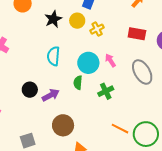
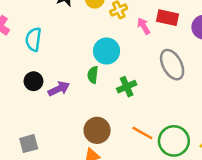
cyan semicircle: (53, 56) -> (33, 39), moved
pink arrow: (110, 60) -> (144, 26), moved
brown circle: (63, 125) -> (97, 130), moved

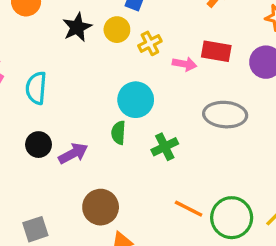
pink arrow: (144, 26) -> (184, 64), turned 133
gray ellipse: (172, 65) -> (225, 115), turned -56
brown circle: (97, 130) -> (101, 207), moved

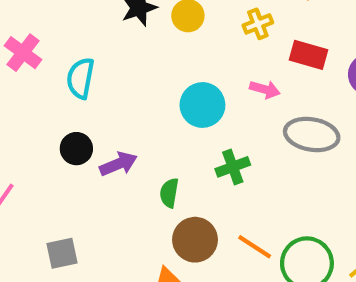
yellow cross: (150, 43) -> (258, 24), moved
pink arrow: (184, 64) -> (265, 89), moved
green semicircle: (118, 133) -> (169, 193), moved
brown circle: (101, 207) -> (195, 240), moved

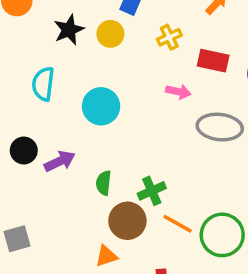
cyan semicircle: (80, 78) -> (43, 84), moved
cyan circle: (202, 105) -> (101, 106), moved
green cross: (233, 167) -> (152, 191), moved

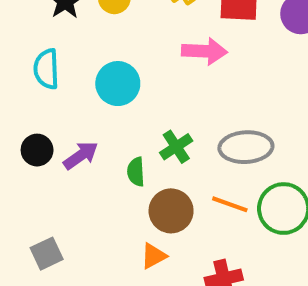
pink arrow: (178, 92) -> (204, 51), size x1.5
gray ellipse: (220, 127) -> (246, 147), moved
green cross: (152, 191) -> (176, 147), moved

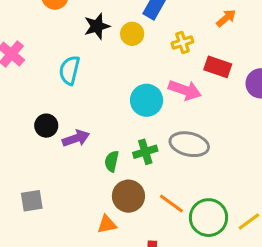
cyan circle: (118, 84) -> (147, 100), moved
gray ellipse: (246, 147) -> (189, 144), moved

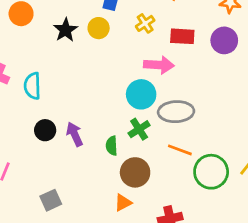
cyan semicircle: (70, 70) -> (32, 86), moved
cyan circle: (147, 100) -> (141, 94), moved
purple arrow: (76, 138) -> (75, 134), turned -80
orange line: (171, 204) -> (180, 150), moved

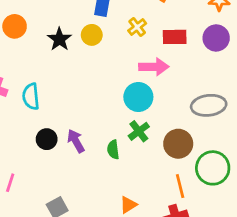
gray ellipse: (176, 112) -> (209, 105), moved
orange line: (180, 150) -> (180, 186), moved, turned 60
brown circle: (135, 172) -> (178, 144), moved

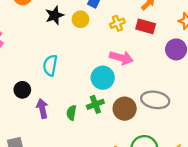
red rectangle: (175, 37) -> (146, 26), moved
cyan semicircle: (31, 96) -> (50, 65), moved
purple arrow: (76, 141) -> (42, 108), moved
brown circle: (178, 144) -> (125, 109), moved

